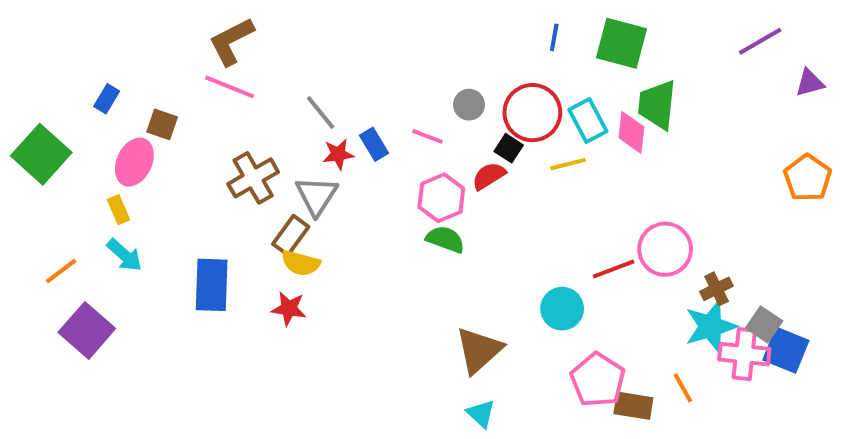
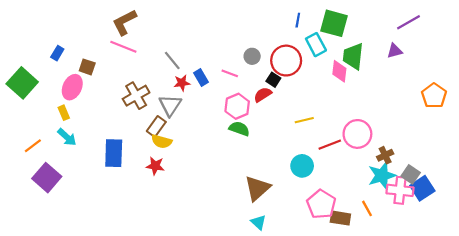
purple triangle: (810, 83) -> (395, 51), moved
cyan rectangle: (588, 120) -> (316, 45), moved
yellow line: (568, 164) -> (304, 120), moved
blue square: (786, 350) -> (422, 188), turned 35

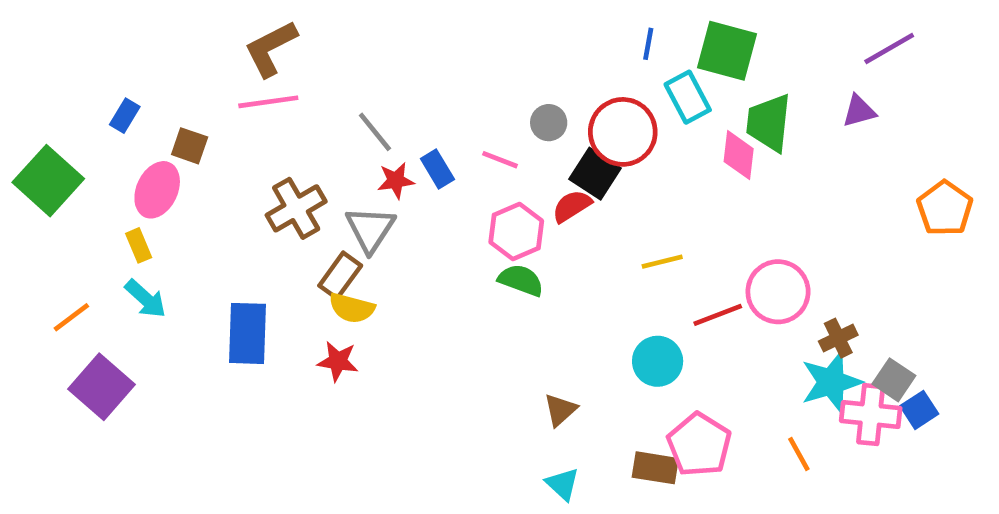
pink line: (123, 47) -> (268, 102), turned -30
black square: (273, 80) -> (595, 174), size x1.5
brown triangle: (257, 188) -> (560, 410), size x0.6
blue square: (422, 188) -> (919, 410), size x0.7
brown rectangle: (340, 218) -> (655, 468), moved

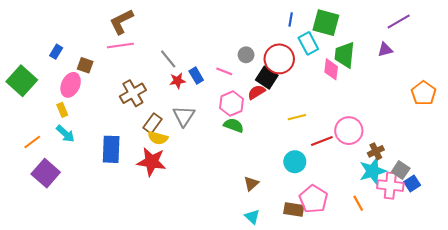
gray triangle: (370, 229) -> (184, 116), moved
red star: (338, 361) -> (152, 162), size x1.6

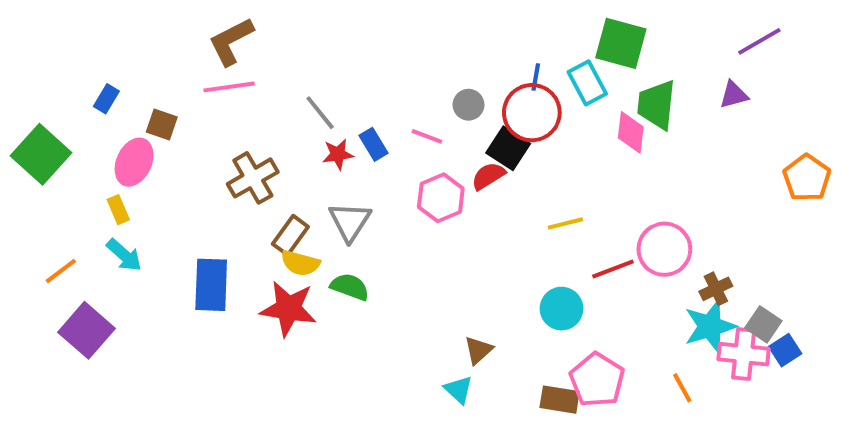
blue line: (291, 19) -> (536, 77), moved
green semicircle: (234, 125) -> (350, 287), moved
cyan triangle: (252, 217) -> (459, 390), moved

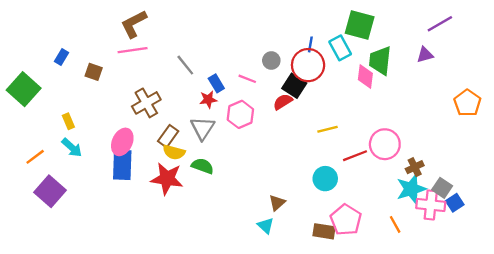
red star: (338, 154) -> (208, 99), moved
pink ellipse: (134, 162) -> (122, 142), moved
pink hexagon: (441, 198) -> (240, 114), moved

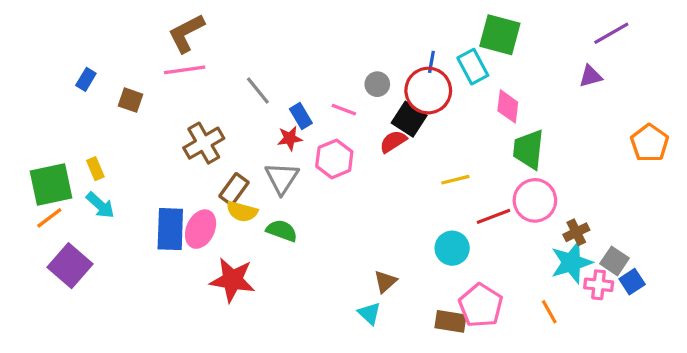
green trapezoid: (380, 60) -> (529, 149), moved
green square: (24, 89) -> (51, 184), moved, turned 36
pink ellipse: (122, 142) -> (201, 229), moved
red star: (167, 179) -> (232, 280), moved
pink cross: (431, 205) -> (599, 285), size x0.7

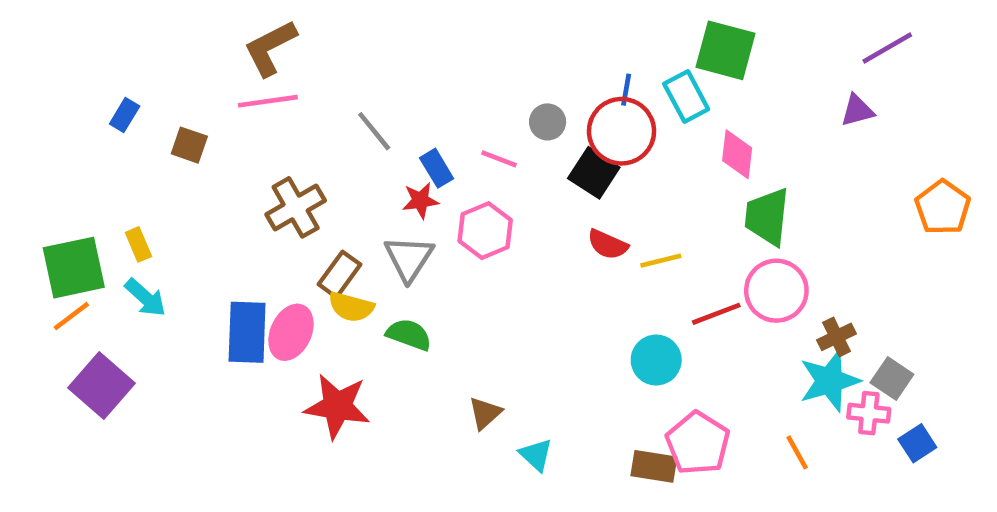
red semicircle: (393, 141) -> (608, 244), moved, turned -124
brown triangle: (385, 282) -> (485, 413), moved
blue square: (632, 282) -> (917, 443), moved

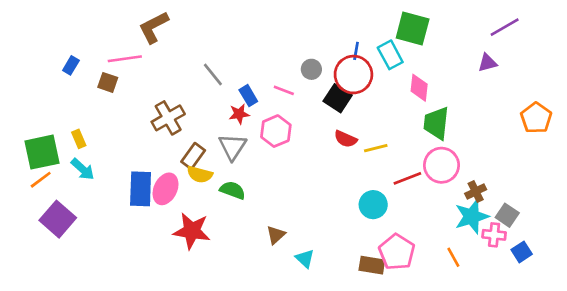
pink line: (268, 101) -> (125, 59), moved

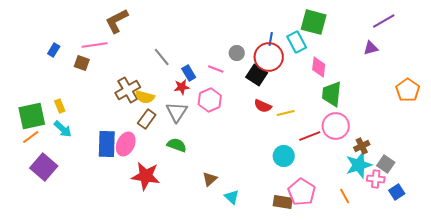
yellow semicircle: (200, 174) -> (145, 97), moved

